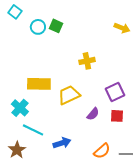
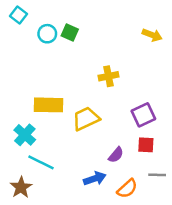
purple semicircle: (93, 114) -> (116, 155), moved
blue arrow: (62, 143) -> (95, 179), moved
gray line: (126, 154) -> (157, 175), moved

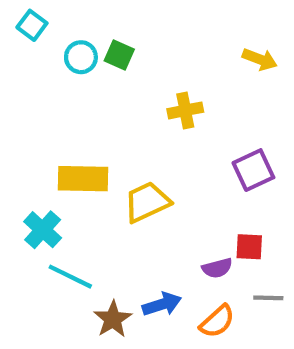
yellow cross: (108, 76) -> (185, 110), moved
purple square: (143, 115) -> (253, 170), moved
purple semicircle: (116, 155) -> (217, 268), moved, turned 35
brown star: (21, 187) -> (113, 319), moved

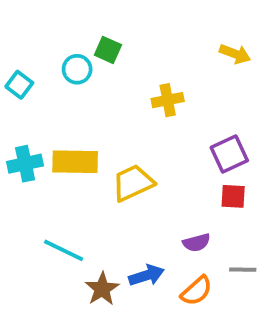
cyan square: (32, 25) -> (19, 85), moved
cyan circle: (81, 57) -> (77, 69), moved
cyan cross: (43, 230) -> (25, 164), moved, turned 36
red square: (249, 247) -> (233, 196), moved

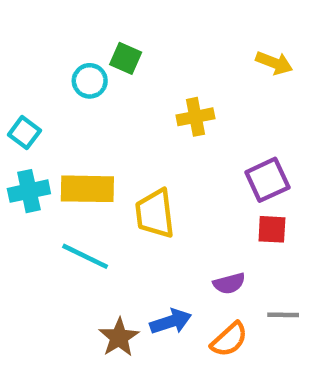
cyan square: (19, 85) -> (24, 133), moved
yellow trapezoid: (133, 183) -> (155, 214), turned -72
cyan line: (64, 250) -> (85, 256), moved

